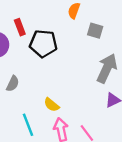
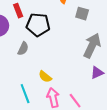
gray semicircle: (13, 84) -> (23, 49), moved

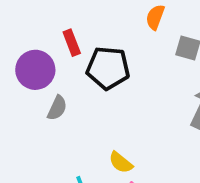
gray semicircle: (23, 49) -> (57, 108), moved

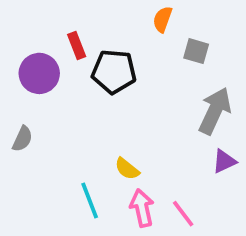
gray semicircle: (57, 108) -> (22, 139), moved

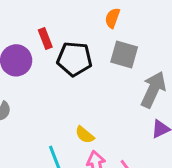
gray square: (196, 51) -> (124, 55), moved, size x1.4

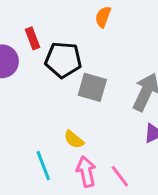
gray square: (124, 55) -> (92, 87), moved

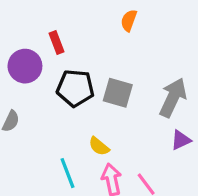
black pentagon: (63, 60) -> (75, 88), moved

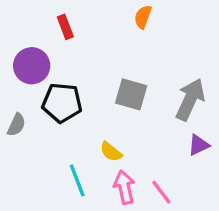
red rectangle: (56, 42) -> (65, 27), moved
black pentagon: (75, 88) -> (62, 103), moved

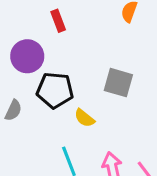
yellow semicircle: (111, 152) -> (84, 118), moved

